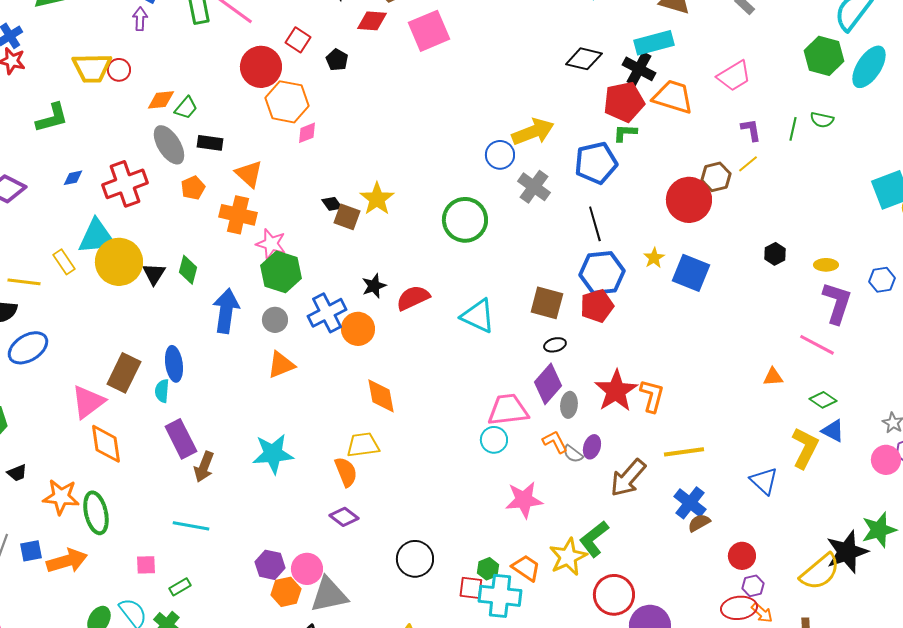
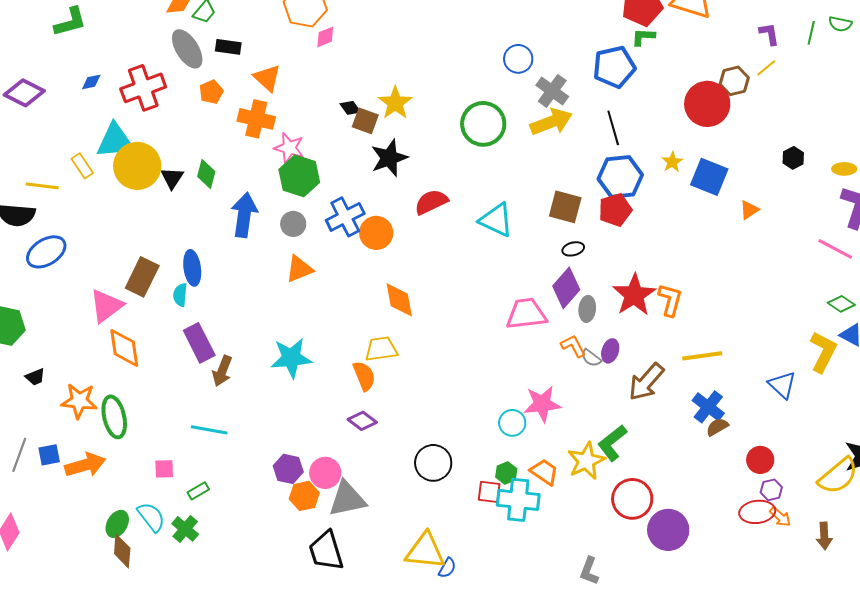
yellow arrow: (533, 132) -> (551, 122), moved
black star: (374, 286) -> (389, 158), moved, size x1.5
orange triangle: (773, 377) -> (749, 210), moved, turned -30
cyan circle: (494, 440) -> (512, 423), moved

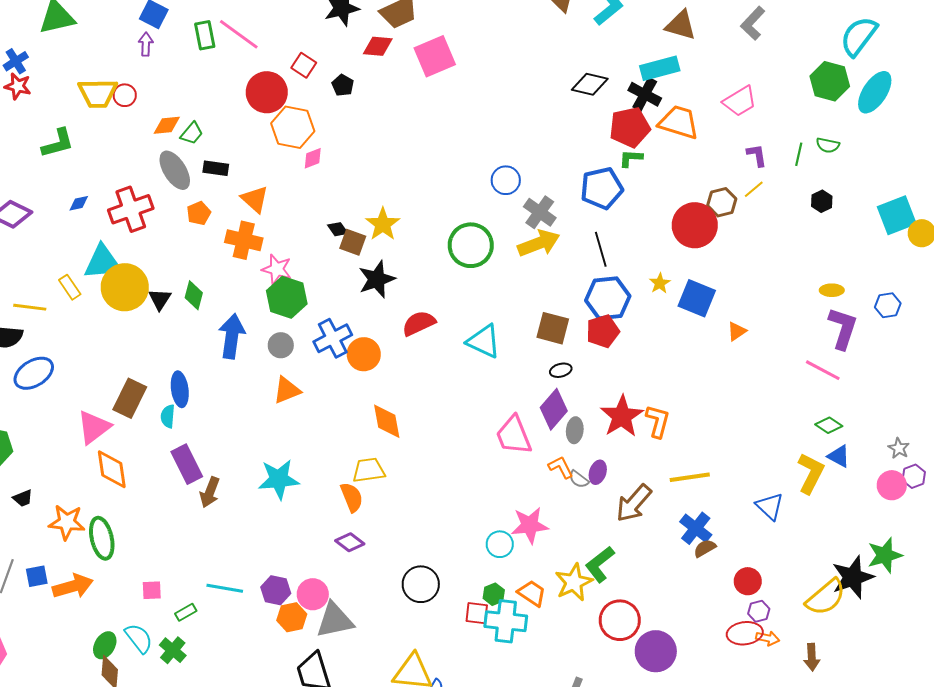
black hexagon: (793, 158) -> (822, 201), moved
pink trapezoid: (526, 314) -> (514, 435), turned -105
cyan line: (209, 430) -> (225, 588), moved
orange arrow: (780, 517) -> (768, 638), turned -30

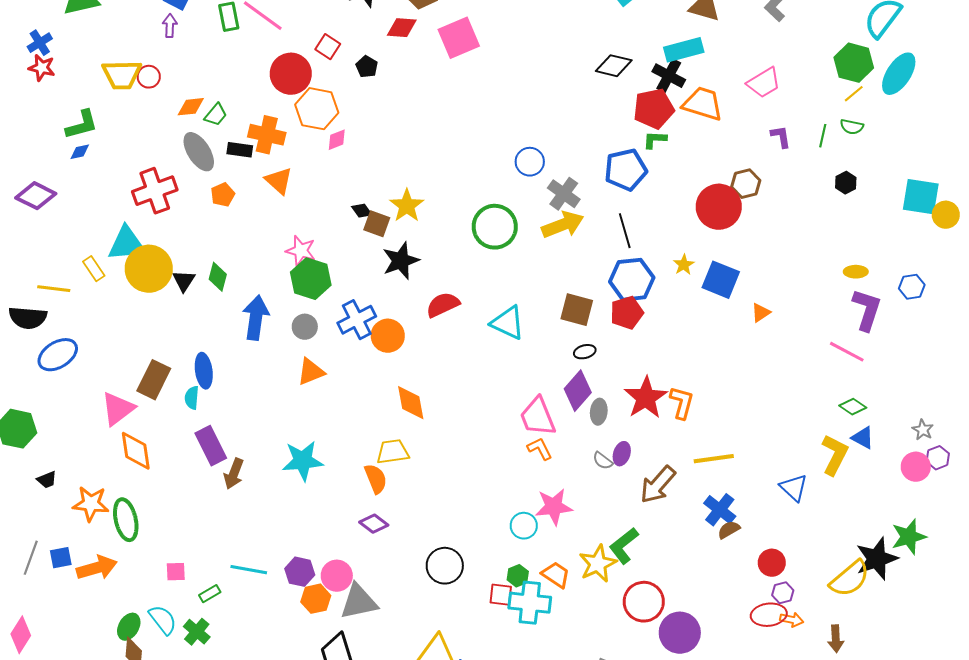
yellow line: (754, 189) -> (854, 94), moved
blue diamond: (79, 203) -> (80, 152), moved
cyan square: (897, 215) -> (921, 197), turned 30
orange cross: (244, 240) -> (267, 135), moved
orange L-shape: (561, 467) -> (540, 449), moved

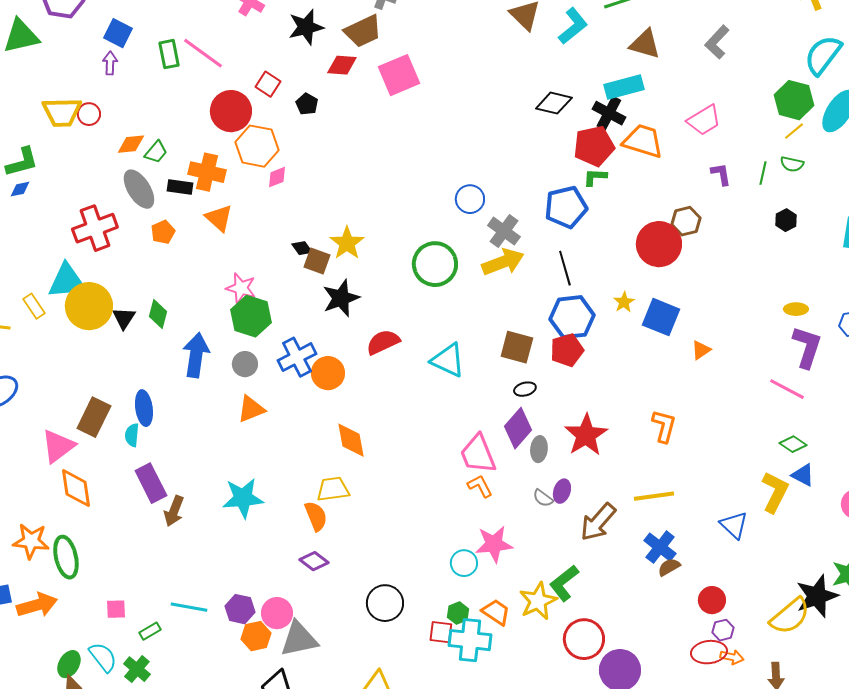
orange L-shape: (682, 403) -> (664, 426), moved

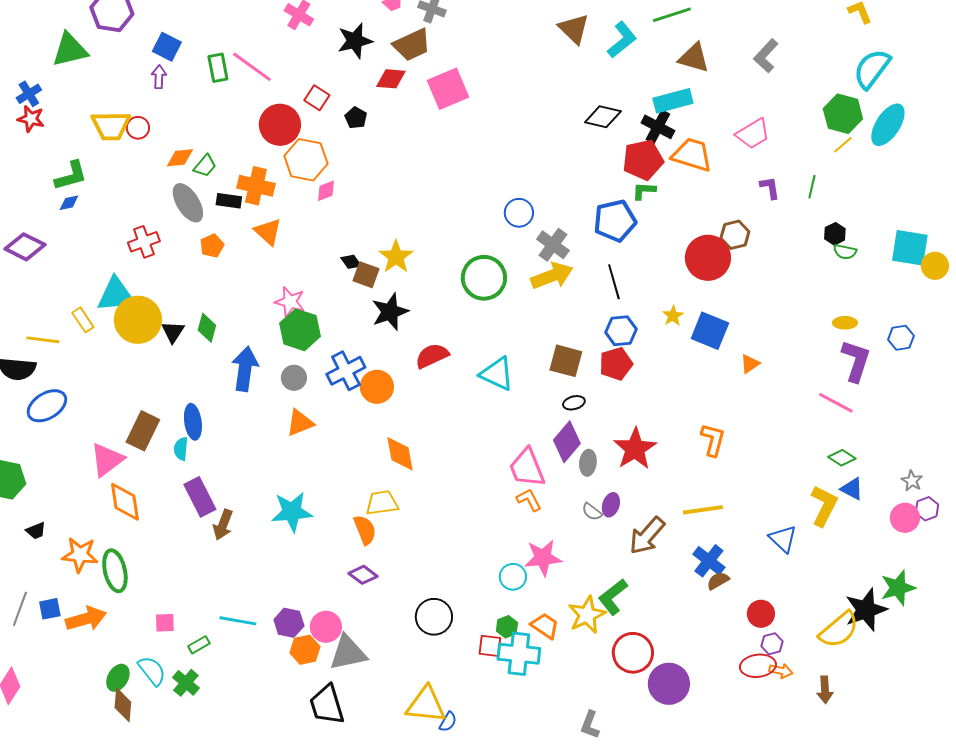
green semicircle: (792, 164) -> (845, 252), moved
red cross: (95, 228) -> (144, 242), size x0.7
blue hexagon: (572, 317) -> (621, 331), size x0.7

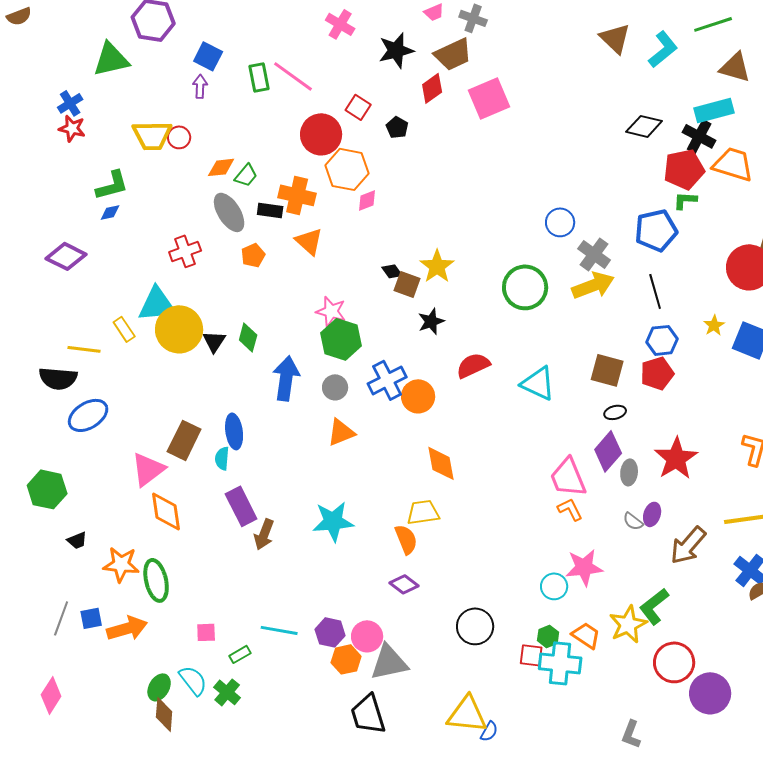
red diamond: (391, 79) -> (432, 88), turned -40
black star: (390, 312) -> (431, 321), size x0.7

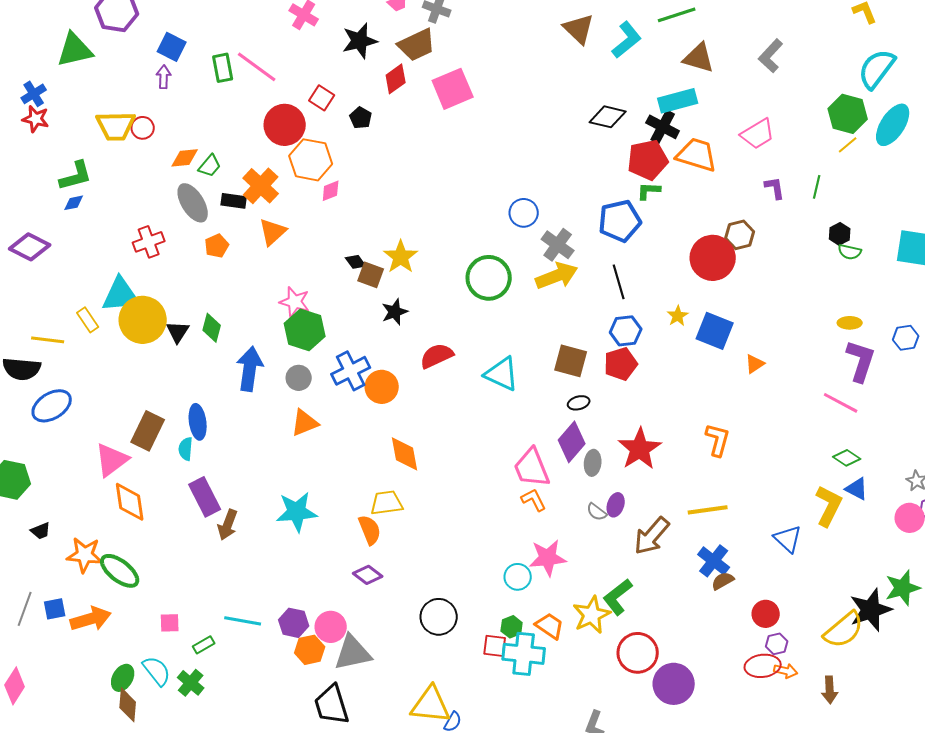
orange cross: (297, 195) -> (261, 186), turned 30
orange triangle: (309, 241) -> (273, 232), turned 36
green ellipse: (156, 580) -> (120, 571), turned -39

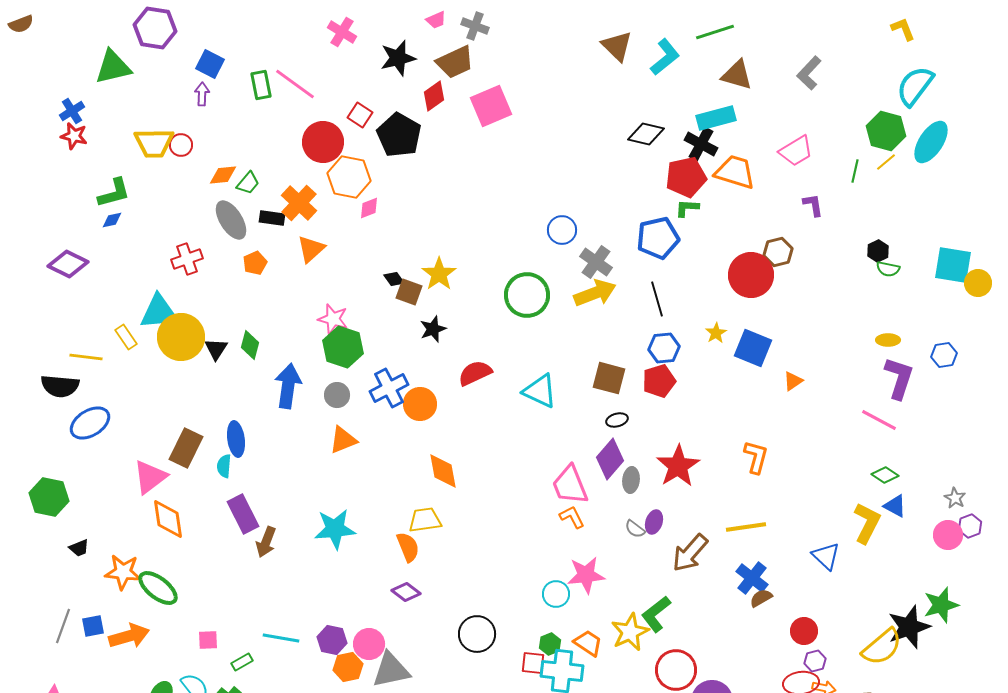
black pentagon: (361, 118) -> (399, 135), size x2.0
green line: (817, 187) -> (855, 171), moved

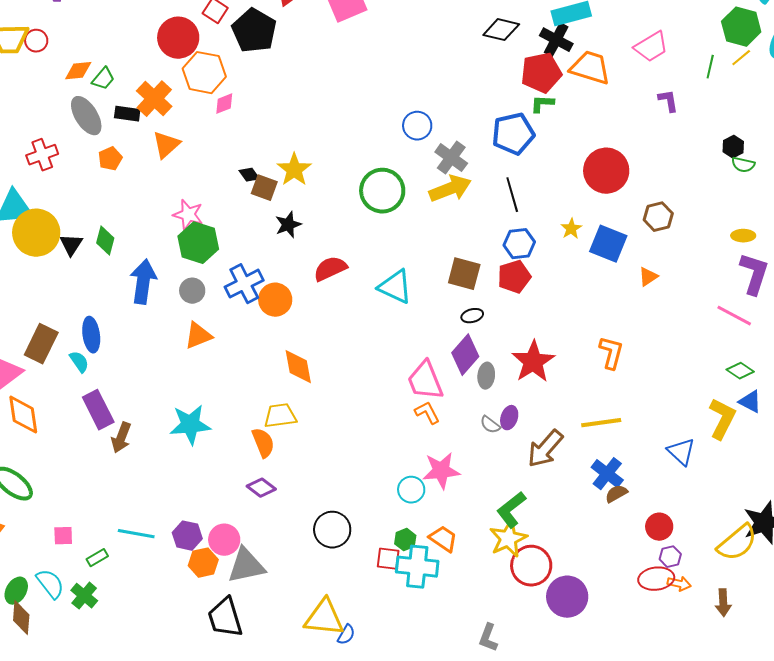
brown hexagon: (778, 252) -> (658, 217), moved
cyan semicircle: (224, 466) -> (79, 362), turned 140
yellow star: (630, 632) -> (508, 539), moved

